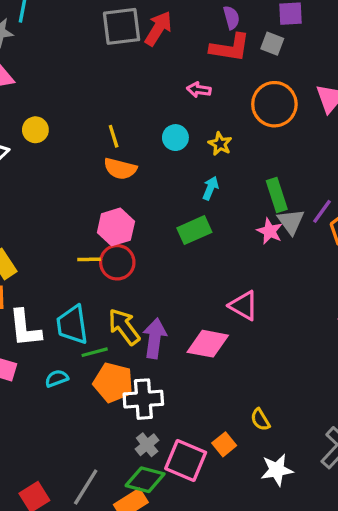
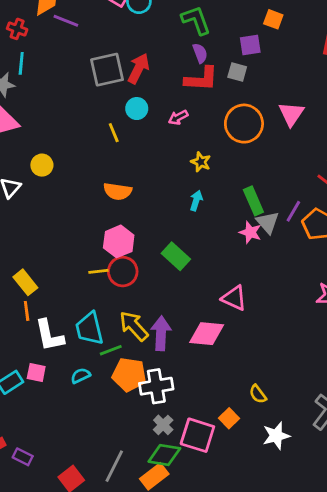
pink arrow: (199, 90) -> (178, 117), turned -30
yellow line: (114, 136) -> (114, 133), moved
cyan circle: (175, 138) -> (137, 109), moved
green rectangle: (194, 230) -> (176, 256), moved, turned 72

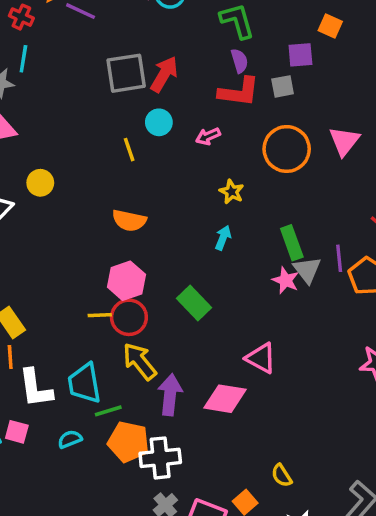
gray square: (237, 72) -> (283, 86), turned -30
purple line: (293, 211) -> (339, 258), turned -40
yellow arrow: (134, 326) -> (140, 361), moved

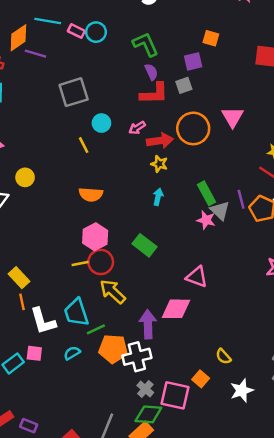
red arrow: (164, 74) -> (160, 141), moved, turned 60
purple arrow: (170, 395) -> (148, 324), moved

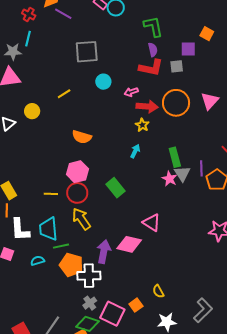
yellow line: (84, 145) -> (64, 94), moved, turned 72
yellow line: (80, 263) -> (51, 194), moved

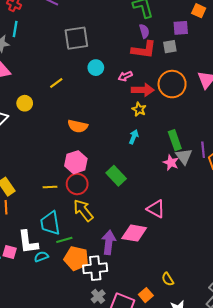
white L-shape: (20, 230) -> (28, 242), moved

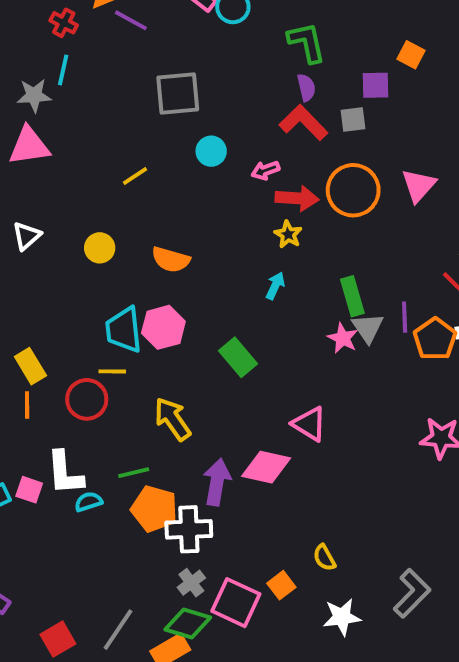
red L-shape: (144, 50) -> (303, 123), turned -145
yellow circle: (25, 103) -> (100, 248), moved
red circle: (77, 184) -> (87, 399), moved
cyan trapezoid: (50, 223) -> (124, 330), moved

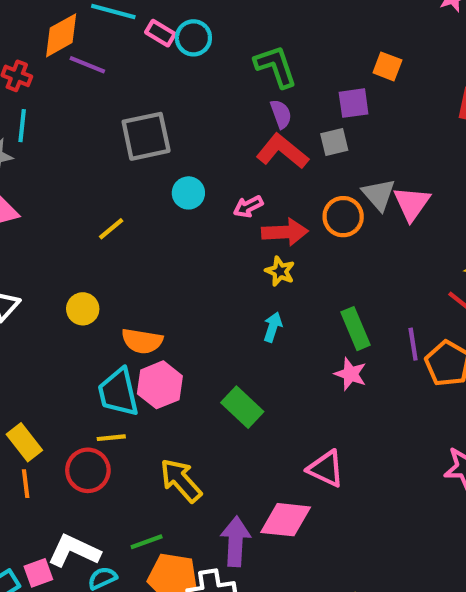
orange circle: (353, 190) -> (343, 217), size x0.7
orange semicircle: (171, 260) -> (142, 341), moved
gray triangle: (368, 328) -> (379, 195), moved
white L-shape: (65, 473) -> (74, 551), turned 126
pink square: (29, 490) -> (38, 573), turned -32

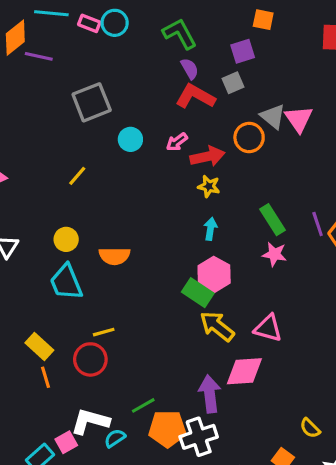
pink hexagon: (160, 385) -> (214, 274), moved
cyan trapezoid: (118, 392) -> (66, 282), moved
yellow arrow: (181, 480) -> (217, 326), moved

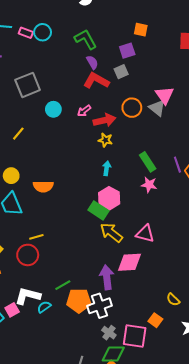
gray triangle: (273, 116) -> (157, 108), moved

